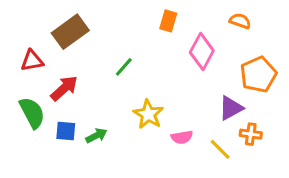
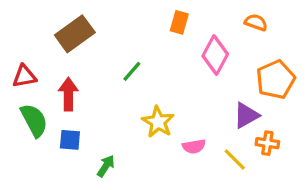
red triangle: (32, 61) -> (24, 76), moved
red arrow: (64, 88) -> (68, 94), turned -48
green arrow: (96, 136) -> (106, 166), moved, turned -30

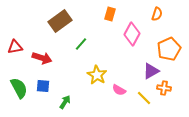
orange semicircle: (256, 22) -> (157, 14), turned 88
brown rectangle: (75, 34) -> (60, 21), moved
red arrow: (68, 94) -> (42, 58), turned 108
green semicircle: (34, 120) -> (19, 88), moved
pink semicircle: (194, 146) -> (119, 90), turned 40

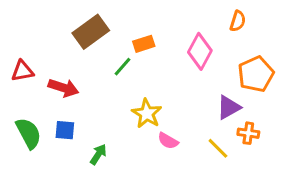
orange rectangle: (110, 14) -> (144, 44), moved, turned 56
pink semicircle: (119, 90) -> (168, 141), moved

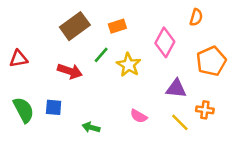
orange rectangle: (144, 44) -> (117, 26), moved
red arrow: (63, 88) -> (70, 71), moved
purple triangle: (229, 107) -> (176, 89), moved, turned 35
yellow star: (147, 114) -> (129, 65), moved
green arrow: (98, 154) -> (91, 127), moved, turned -108

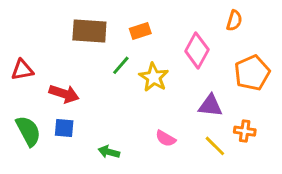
brown rectangle: (75, 26) -> (89, 31), turned 40
red arrow: (70, 71) -> (64, 94), moved

